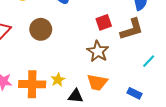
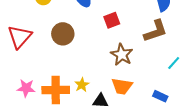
red square: (104, 22) -> (112, 20), moved

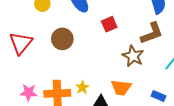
brown star: (122, 55) -> (133, 56), moved

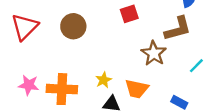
yellow star: (82, 87) -> (104, 80), moved

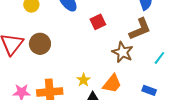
brown circle: (73, 26) -> (40, 44), moved
orange trapezoid: (137, 89) -> (112, 84), turned -55

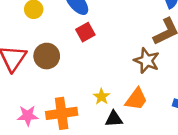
red square: (98, 22) -> (85, 32), moved

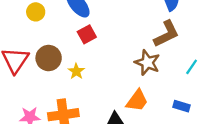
yellow star: (102, 97) -> (76, 71), moved

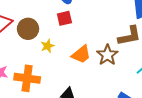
orange trapezoid: (137, 101) -> (81, 54), moved

